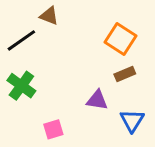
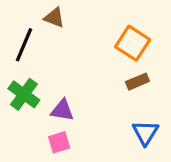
black line: (21, 40) -> (24, 45), turned -32
purple triangle: (97, 100) -> (62, 110), moved

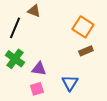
blue triangle: (145, 133) -> (70, 83), moved

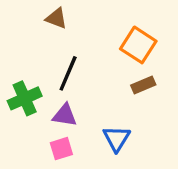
black line: (15, 28) -> (68, 73), moved
green cross: (15, 59) -> (25, 98), turned 30

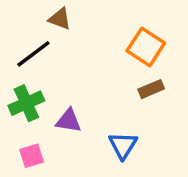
black line: (68, 73) -> (33, 54), moved, turned 30
pink square: (61, 149) -> (32, 156), moved

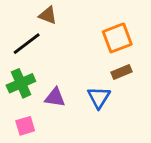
orange square: (146, 47) -> (117, 38), turned 36
blue triangle: (123, 145) -> (99, 97), moved

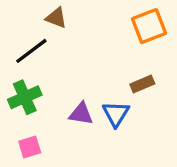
orange square: (117, 38) -> (149, 26), moved
purple triangle: (55, 97) -> (81, 114), moved

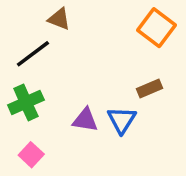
orange square: (149, 26) -> (157, 28), turned -32
pink square: (30, 147) -> (31, 155), turned -30

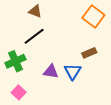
black line: (33, 54) -> (34, 36), moved

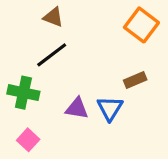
green cross: (15, 61) -> (23, 93), turned 36

